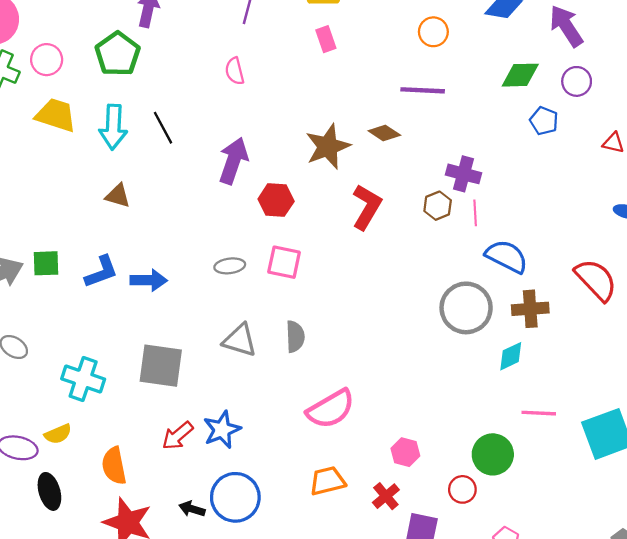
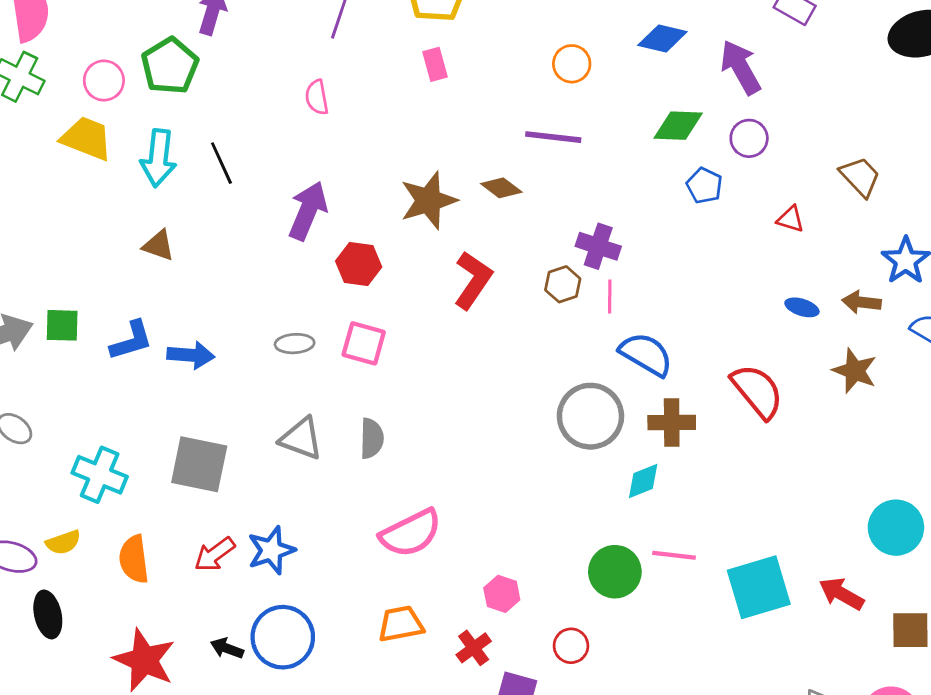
pink circle: (47, 60) -> (104, 81), moved
green circle: (493, 454) -> (615, 572), moved
orange semicircle: (114, 466) -> (134, 559), moved

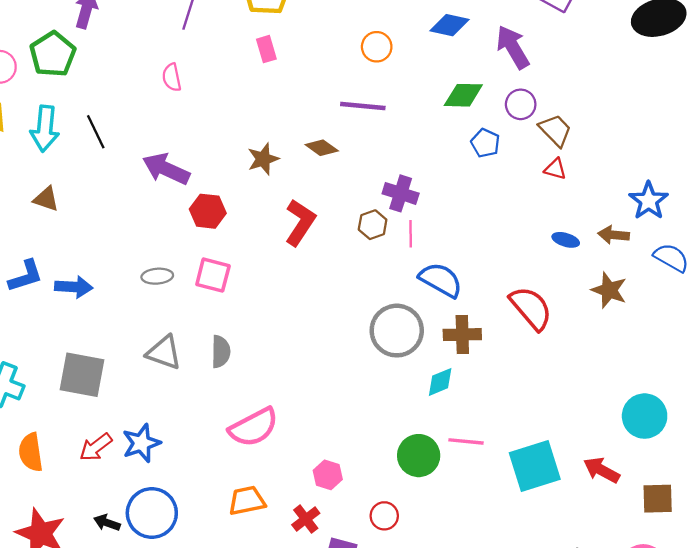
brown trapezoid: (860, 177) -> (555, 130), moved
brown star: (428, 200) -> (263, 159), size x0.7
purple arrow: (308, 211) -> (166, 169), turned -87

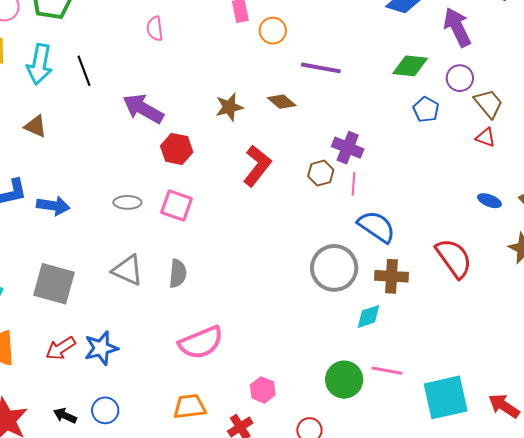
orange circle: (377, 47) -> (273, 31), moved
blue circle: (152, 513) -> (105, 410), size x0.6

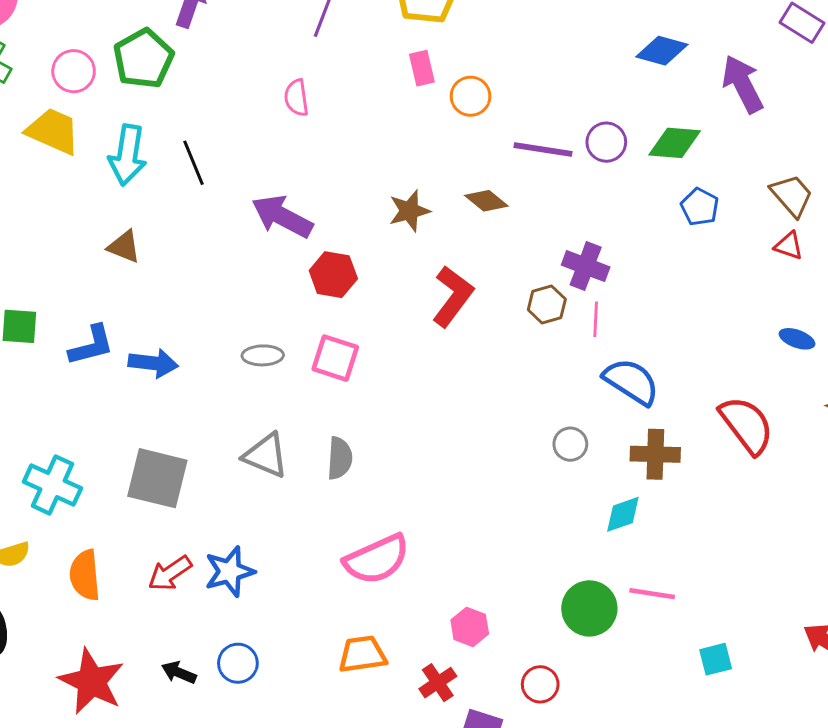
purple circle: (460, 78) -> (606, 142), moved
gray circle: (334, 268) -> (570, 444), size x0.5
cyan square: (446, 397) -> (716, 659), moved, size x0.5

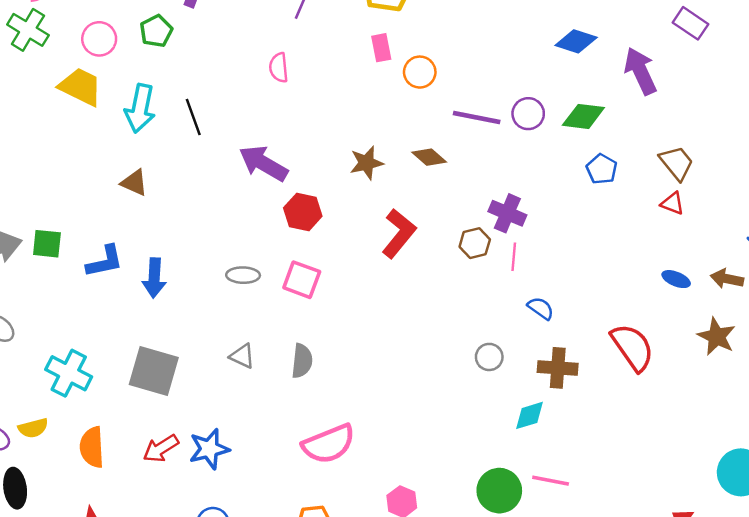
green pentagon: (143, 59) -> (156, 31), size x0.7
blue arrow: (153, 363) -> (154, 278), turned 84
blue semicircle: (631, 382) -> (541, 308), size x0.6
gray triangle: (266, 455) -> (242, 356), size x0.7

